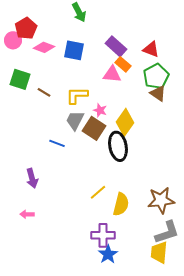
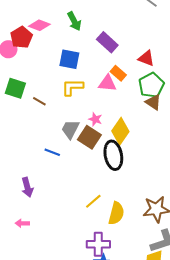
purple rectangle: (116, 46) -> (107, 42), moved
pink diamond: (44, 47) -> (39, 25), moved
yellow L-shape: (77, 95) -> (72, 87), moved

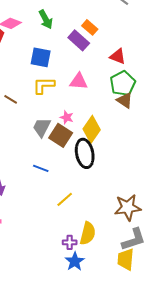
orange rectangle: (118, 73) -> (90, 27), moved
blue line: (52, 152) -> (41, 168), moved
yellow semicircle: (116, 213) -> (88, 233), moved
purple cross: (98, 244) -> (70, 242), size x0.6

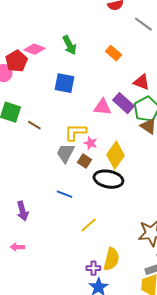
purple rectangle: (79, 40) -> (123, 103), moved
yellow L-shape: (44, 85) -> (75, 132), moved
brown square: (61, 135) -> (84, 161), size x0.6
black ellipse: (85, 153) -> (108, 179), turned -68

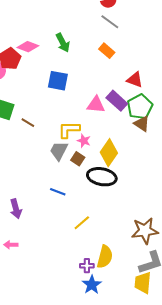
gray line: (143, 24) -> (110, 22), moved

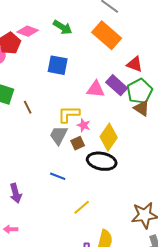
green arrow: (63, 43) -> (63, 27), turned -30
orange rectangle: (107, 51) -> (107, 35), size x1.8
brown line: (28, 123) -> (28, 107), turned 32
brown square: (78, 159) -> (78, 143), turned 32

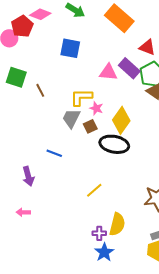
blue line: (58, 176) -> (54, 153), moved

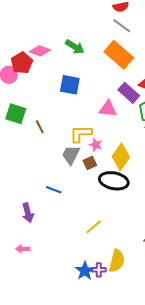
purple rectangle: (129, 68) -> (129, 93), moved
blue star: (104, 252) -> (85, 271), moved

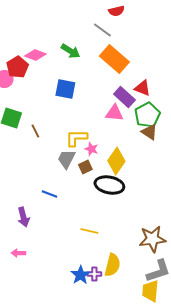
gray line: (122, 26) -> (102, 30), moved
pink triangle: (108, 109) -> (114, 113), moved
yellow line: (94, 227) -> (89, 231), turned 54

